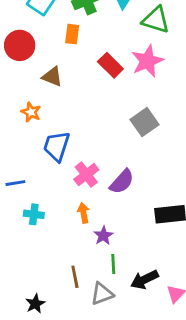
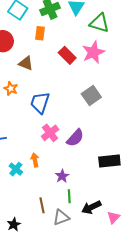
blue trapezoid: (57, 146) -> (40, 103), moved
orange arrow: (83, 213) -> (35, 160), moved
cyan cross: (34, 214) -> (16, 169), moved, turned 32

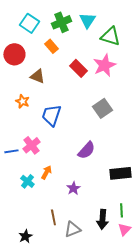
orange rectangle: (40, 33) -> (51, 46), turned -48
pink cross: (50, 133) -> (31, 145), moved
orange arrow: (35, 160) -> (46, 172), turned 40
green line: (69, 196) -> (121, 210), moved
black arrow: (91, 207) -> (102, 219), turned -60

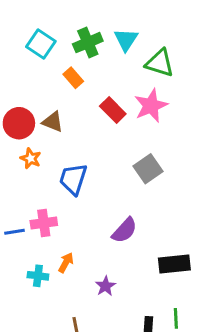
red circle: (14, 54) -> (19, 123), moved
pink cross: (31, 145) -> (44, 223), turned 30
cyan cross: (27, 181) -> (38, 276), turned -32

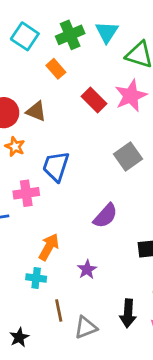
pink cross: (44, 223) -> (26, 193), moved
orange arrow: (66, 263) -> (49, 247), size x1.4
cyan cross: (38, 276) -> (36, 278), moved

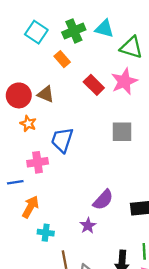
cyan triangle: (107, 32) -> (104, 29), turned -48
gray square: (128, 156) -> (122, 132), turned 35
purple semicircle: (105, 216) -> (103, 200), moved
orange arrow: (49, 247) -> (30, 207), moved

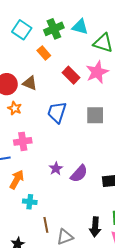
blue trapezoid: (62, 140) -> (57, 112), moved
purple star: (88, 226) -> (56, 169), moved

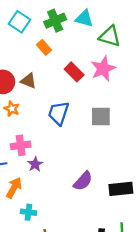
purple star: (56, 169) -> (35, 164), moved

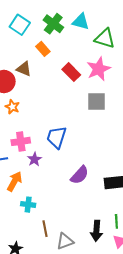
green cross: (55, 21) -> (53, 24), turned -30
brown triangle: (28, 81) -> (24, 69), moved
blue trapezoid: (59, 113) -> (57, 137), moved
gray square: (101, 116) -> (96, 101), moved

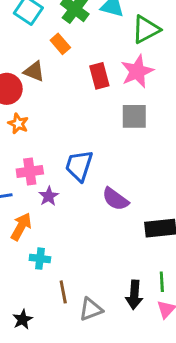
green triangle: (105, 38) -> (146, 29), turned -45
red rectangle: (71, 72) -> (99, 76), turned 30
purple semicircle: (80, 175) -> (115, 199), moved, turned 84

